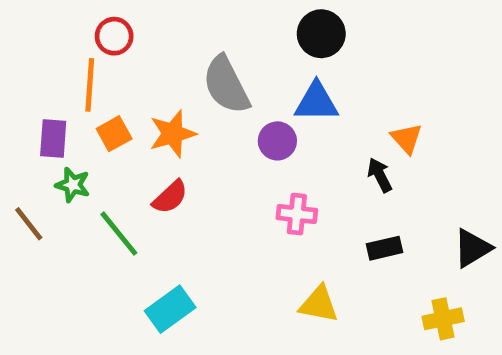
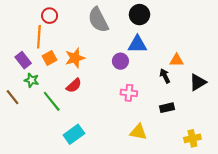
gray semicircle: (226, 85) -> (98, 20), moved
purple rectangle: (53, 139) -> (23, 60), turned -42
orange triangle: (407, 139) -> (177, 60), turned -48
black triangle: (472, 248) -> (198, 82), moved

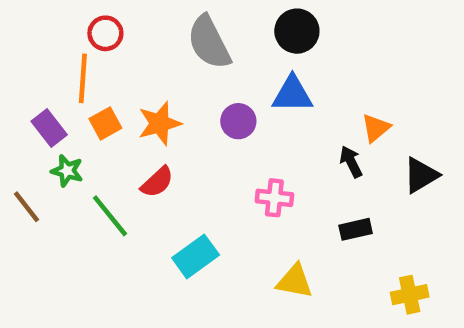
orange triangle: (177, 60) -> (376, 128), turned -40
purple circle: (120, 61) -> (238, 121), moved
cyan rectangle: (74, 134) -> (196, 256), moved

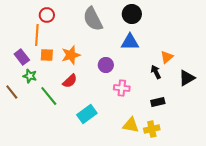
purple circle: (238, 121) -> (106, 65), moved
orange square: (105, 123) -> (47, 55), turned 32
yellow cross: (410, 295) -> (152, 129), moved

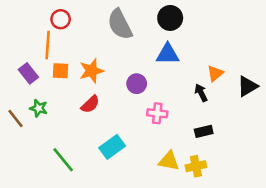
green star: (30, 76) -> (39, 108), moved
black triangle: (187, 78) -> (247, 86), moved
green line: (49, 96) -> (63, 160), moved

